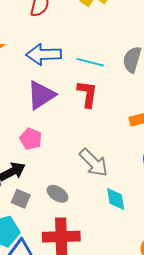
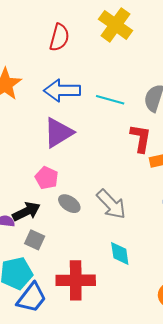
red L-shape: (87, 94) -> (141, 138), moved
gray ellipse: (57, 194) -> (69, 204), moved
cyan diamond: (116, 199) -> (120, 253), moved

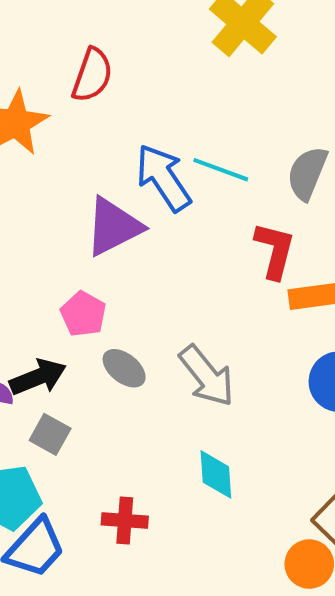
red semicircle: (59, 37) -> (92, 75), moved
blue arrow: (62, 90) -> (163, 178), moved, turned 52
red cross: (76, 280) -> (125, 520), size x0.6

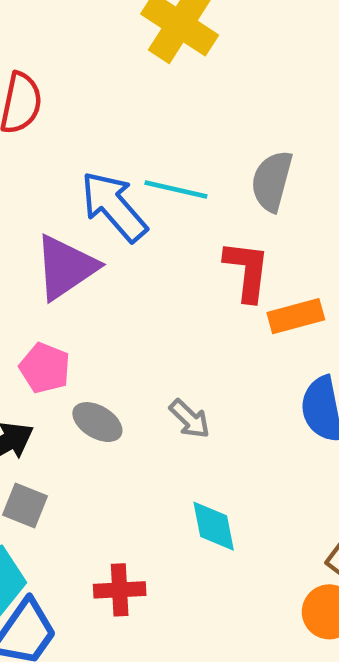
gray arrow: (207, 376) -> (190, 419), size x0.6

